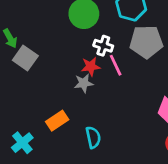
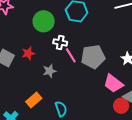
gray pentagon: (146, 42) -> (93, 57), moved
red star: (91, 67) -> (28, 53), moved

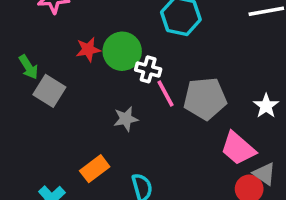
green circle: (44, 21) -> (122, 51), moved
red star: (28, 53) -> (88, 50), moved

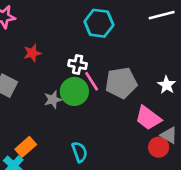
green circle: (122, 51) -> (74, 91), moved
gray star: (126, 119) -> (53, 100), moved
orange rectangle: (95, 169) -> (26, 147), moved

